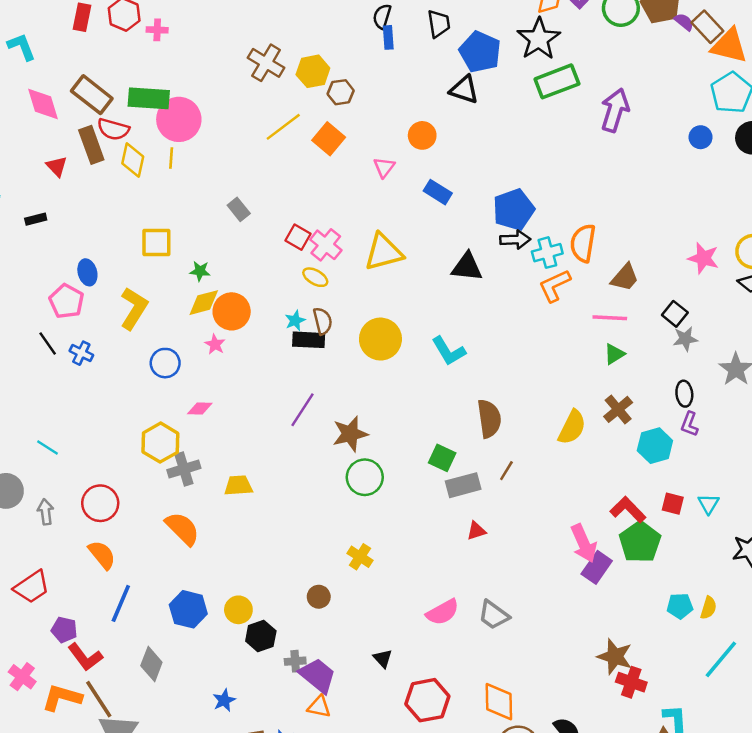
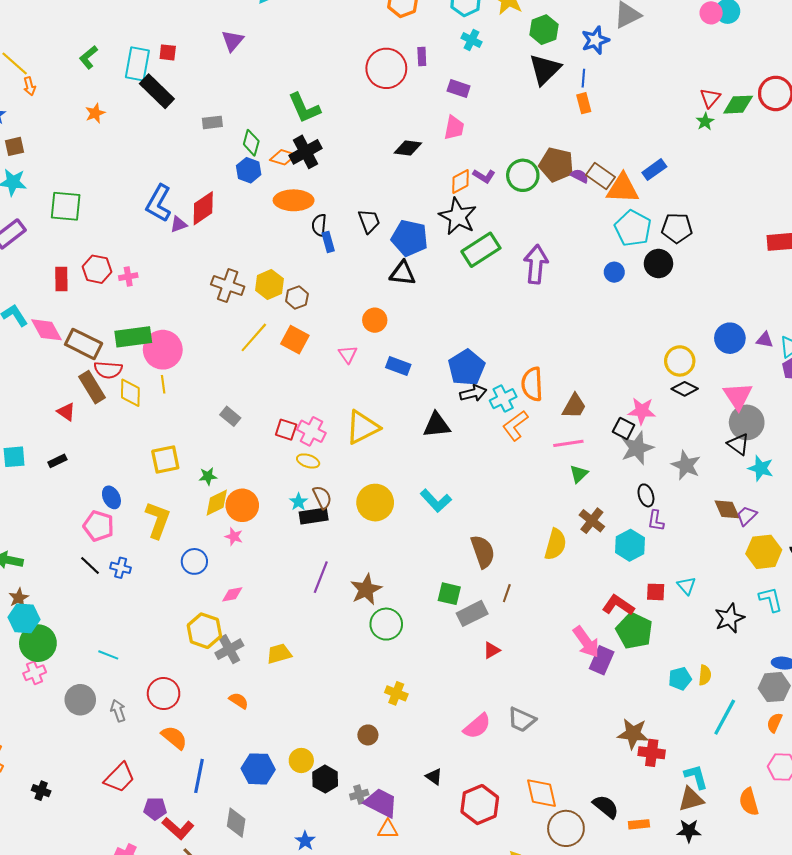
pink diamond: (43, 104) -> (46, 330), moved
pink star: (703, 258) -> (642, 411), moved
gray star: (685, 339) -> (637, 448), size x1.5
orange semicircle: (182, 529) -> (239, 701), size x0.6

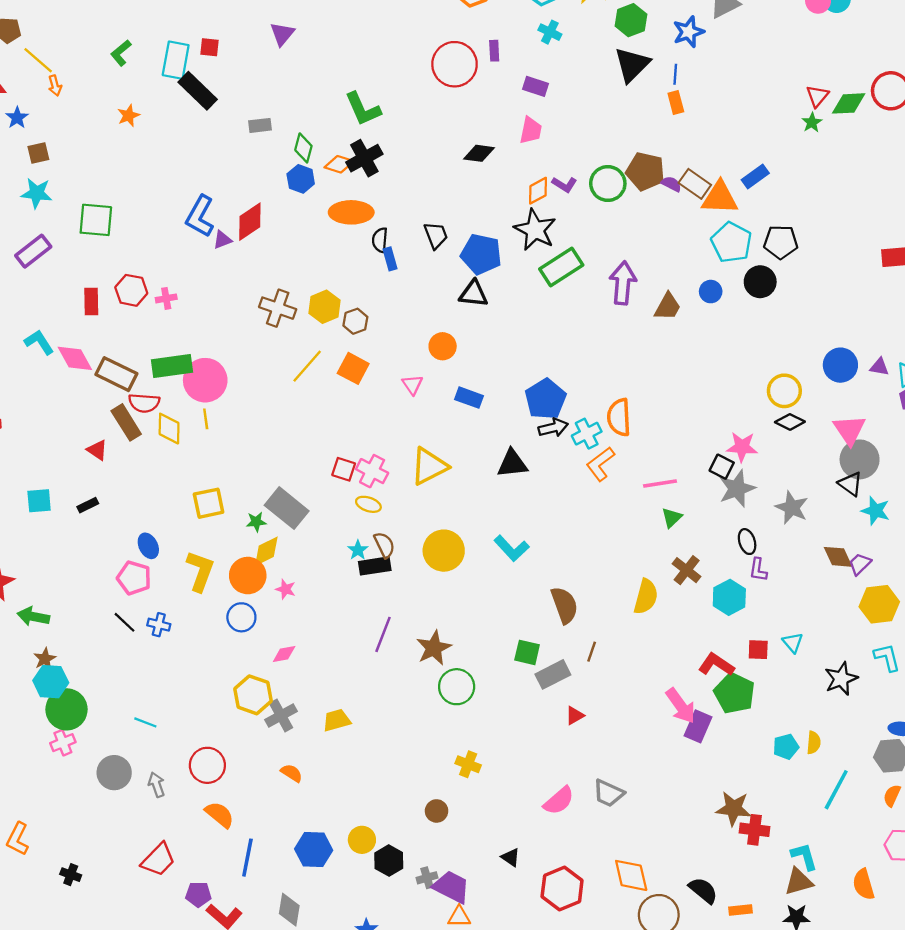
brown trapezoid: (574, 406) -> (668, 307), moved
gray rectangle: (230, 416) -> (287, 508), moved, size x1.8
orange circle: (242, 505) -> (248, 576), moved

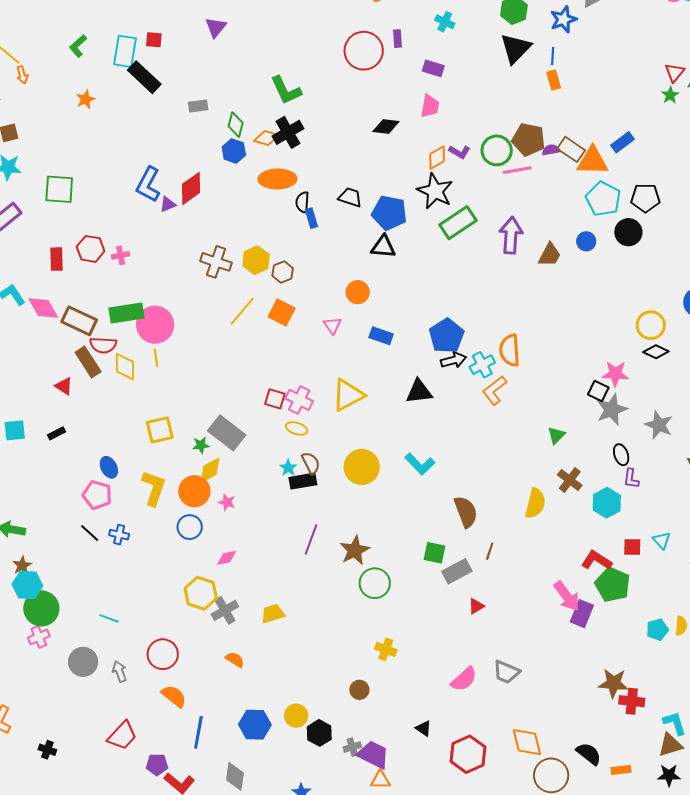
purple semicircle: (671, 184) -> (551, 150), turned -36
black trapezoid: (436, 235) -> (350, 197), turned -50
pink line: (660, 484) -> (517, 170), moved

